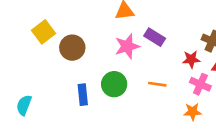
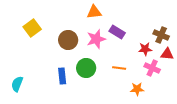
brown circle: (72, 48) -> (68, 40), moved
orange star: (193, 112) -> (137, 89), moved

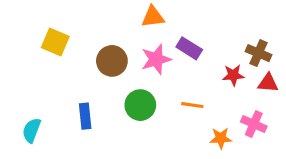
yellow square: (32, 28) -> (55, 42), turned -30
pink cross: (152, 68) -> (254, 124), moved
blue rectangle: (62, 76) -> (85, 116), moved

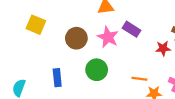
pink star: (156, 59) -> (108, 37), turned -30
orange line: (192, 105) -> (139, 79), moved

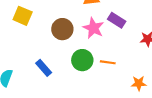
blue rectangle: (57, 78) -> (44, 68), turned -35
orange line: (139, 79) -> (108, 62), moved

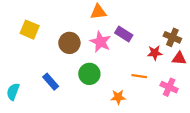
orange line: (108, 62) -> (139, 76), moved
orange star: (139, 83) -> (118, 97), moved

